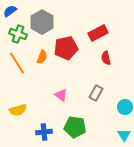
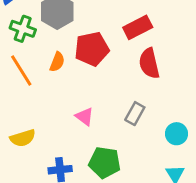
red semicircle: (106, 58) -> (149, 63), size x1.5

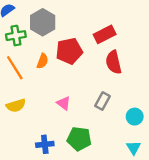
green cross: (23, 29) -> (16, 36), turned -30
yellow semicircle: (23, 138) -> (16, 105), moved

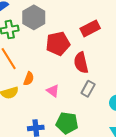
orange semicircle: (43, 61) -> (29, 79), moved
red semicircle: (114, 62) -> (81, 63), moved

